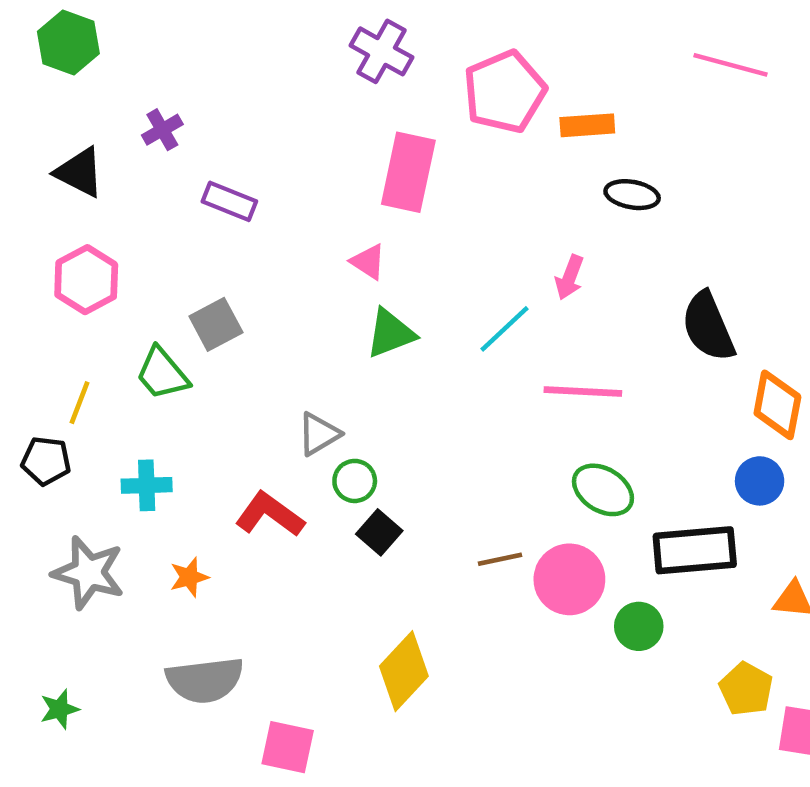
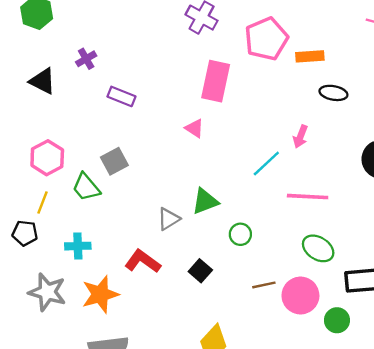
pink hexagon: (86, 280) -> (47, 158), moved
green triangle: (390, 333) -> (205, 201), moved
green circle: (355, 481) -> (240, 234), moved
orange star: (189, 577) -> (100, 294), size x1.8

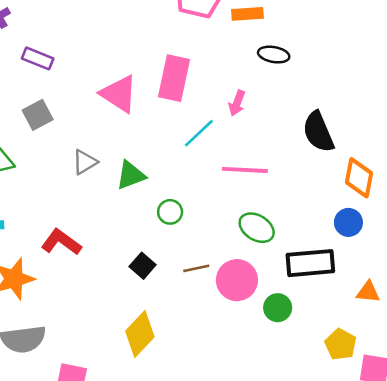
pink rectangle: (216, 81) -> (174, 78), moved
pink triangle: (194, 128) -> (119, 94), size x1.8
gray square: (114, 161) -> (38, 115), moved
gray triangle: (169, 219) -> (85, 162), moved
black square: (200, 271) -> (143, 266), moved

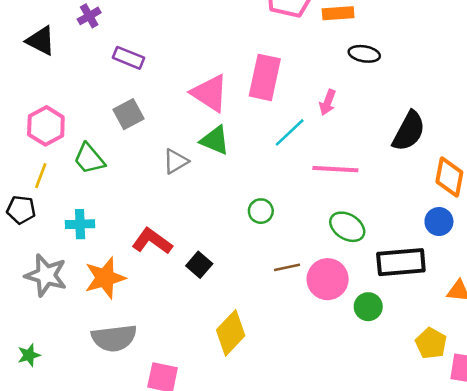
black semicircle: (318, 132) -> (409, 131), turned -129
green triangle: (131, 175) -> (215, 140), moved, turned 44
black square: (143, 266) -> (199, 265), moved

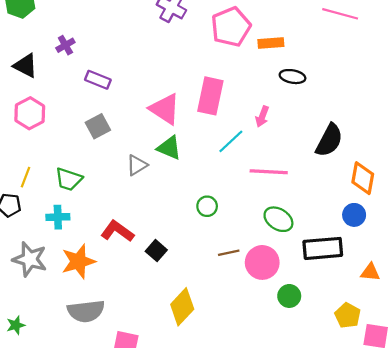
pink hexagon: (46, 126) -> (30, 113), moved
green trapezoid: (89, 159) -> (69, 179), moved, turned -32
green circle: (368, 307) -> (289, 296), moved

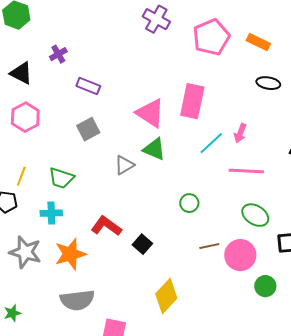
orange rectangle: (271, 43) -> (258, 42), moved, turned 30
pink arrow: (262, 117) -> (240, 133), moved

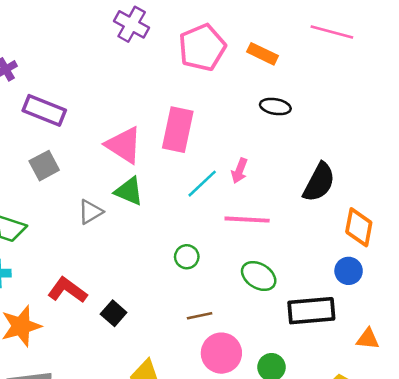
purple rectangle: (88, 86) -> (44, 110), size x1.4
green circle: (189, 203) -> (187, 257), moved
pink circle: (240, 255) -> (221, 353), moved

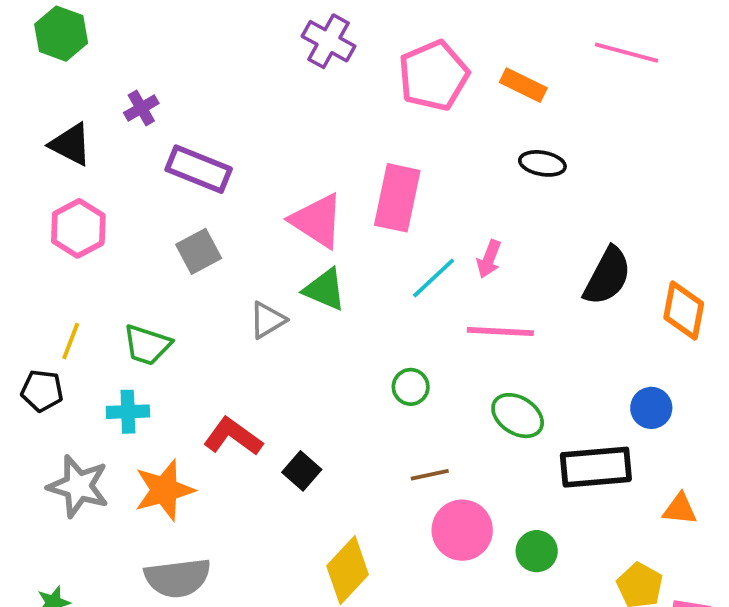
orange diamond: (359, 227) -> (684, 310), moved

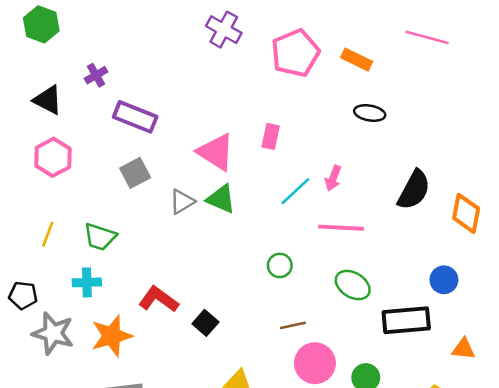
pink rectangle: (397, 198) -> (271, 136), size x0.6
gray triangle: (267, 320) -> (182, 202), moved
black pentagon: (42, 391) -> (23, 295), moved

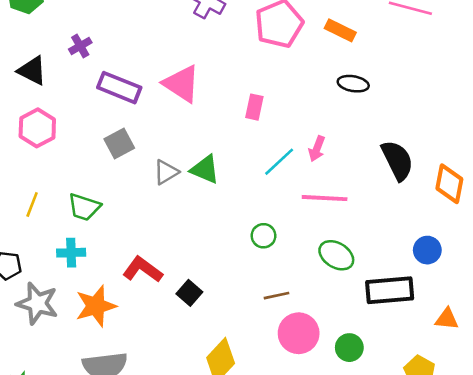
pink triangle: (216, 152) -> (182, 84), moved
black semicircle: (414, 190) -> (397, 160), turned -54

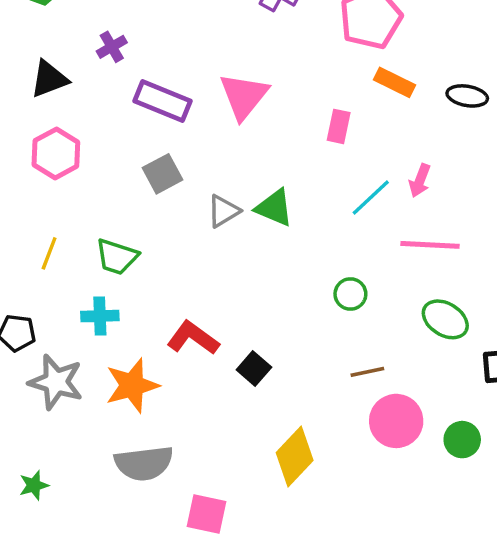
orange rectangle: (340, 30) -> (394, 82), moved
black triangle: (32, 71) -> (49, 79), turned -48
pink triangle: (182, 84) -> (244, 96), turned 36

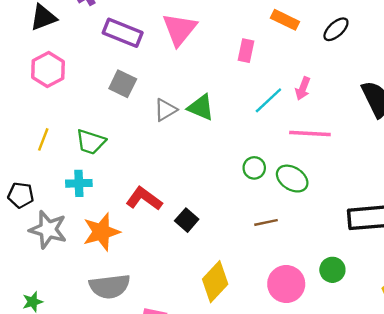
black ellipse: (467, 96) -> (336, 29), turned -52
gray square: (163, 174) -> (123, 84), turned -36
green ellipse: (445, 319) -> (292, 179), moved
pink circle: (396, 421) -> (286, 284), moved

